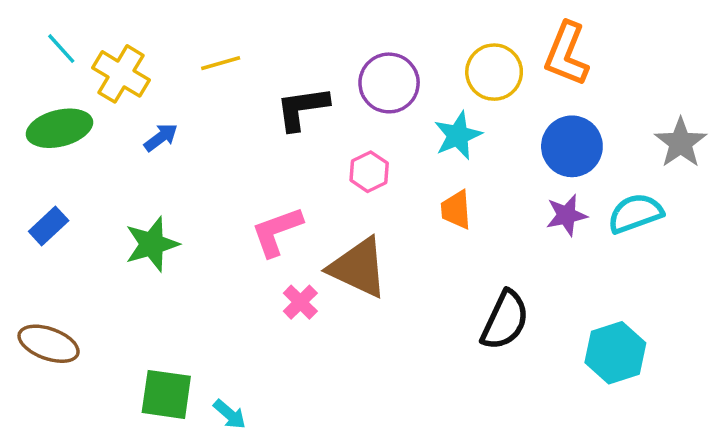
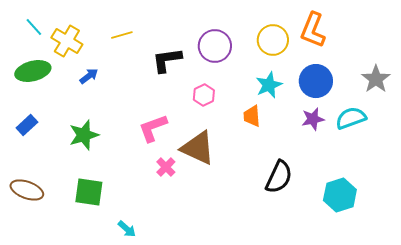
cyan star: (458, 135) -> (269, 85), moved
green square: (166, 394) -> (89, 192), moved

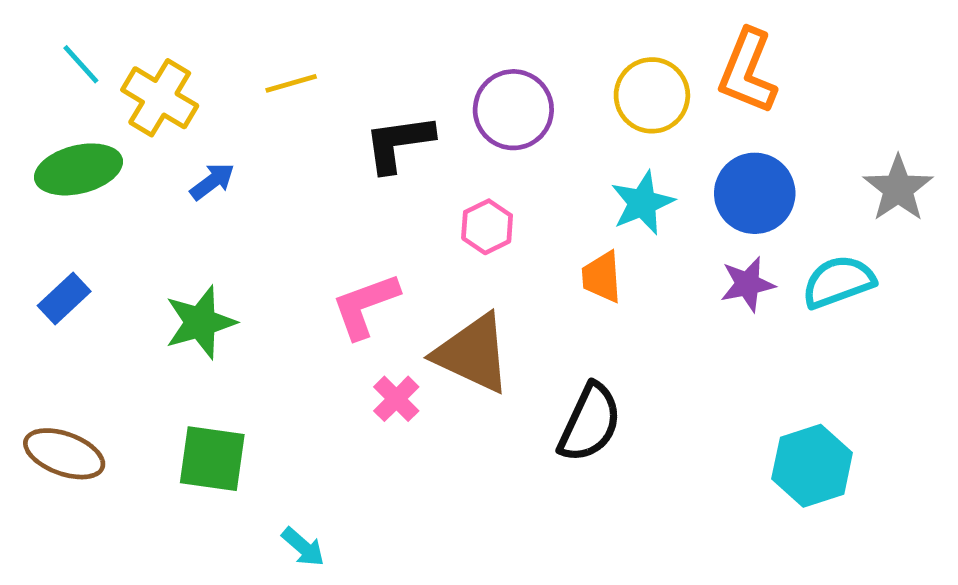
black semicircle: (279, 177) -> (590, 423), moved

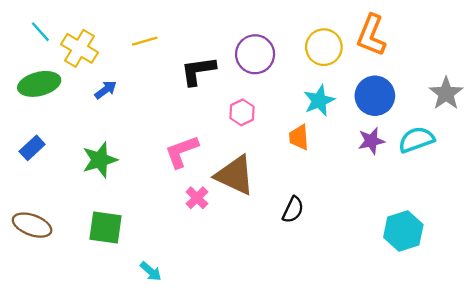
black semicircle: (590, 423) -> (293, 210), size x0.7

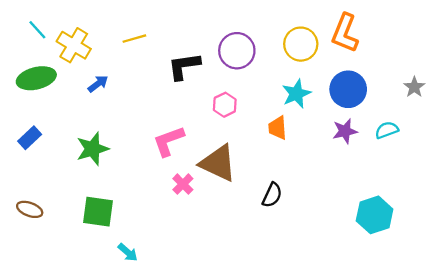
gray star: (446, 93) -> (414, 87), size x0.7
cyan semicircle: (416, 140) -> (387, 130), size x0.7
brown ellipse: (32, 225) -> (30, 209), size x0.7
cyan arrow: (151, 271) -> (128, 252), moved

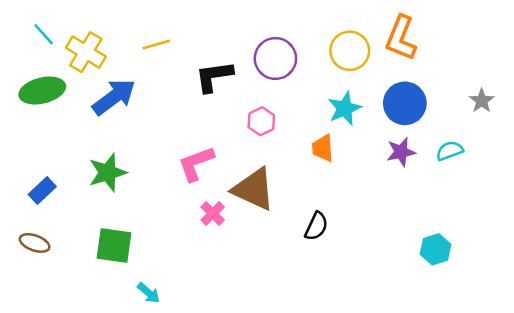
blue arrow: (98, 84) -> (114, 97), size x1.8
blue rectangle: (30, 138) -> (42, 190), moved
cyan hexagon: (375, 215) -> (436, 249), size x0.7

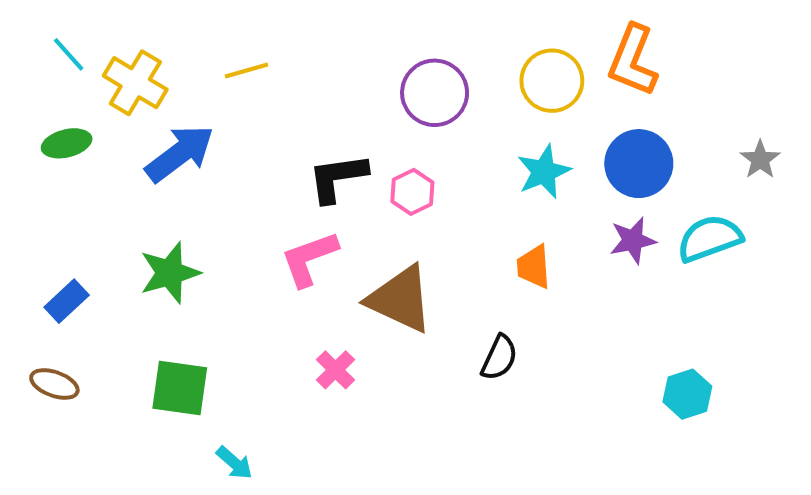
black L-shape: (214, 76) -> (338, 178), moved
green ellipse: (42, 91) -> (67, 143), size x0.7
orange trapezoid: (323, 148) -> (534, 267), moved
cyan semicircle: (450, 151) -> (710, 238), size x1.5
pink cross: (213, 214) -> (335, 370), moved

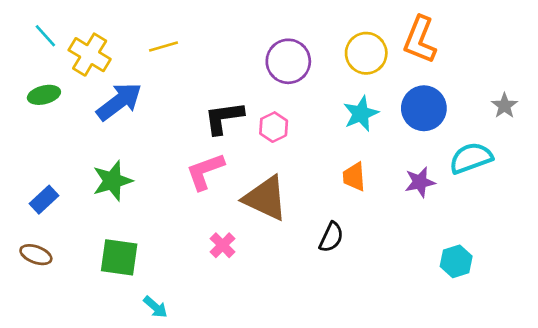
purple star: (633, 240) -> (420, 182), moved

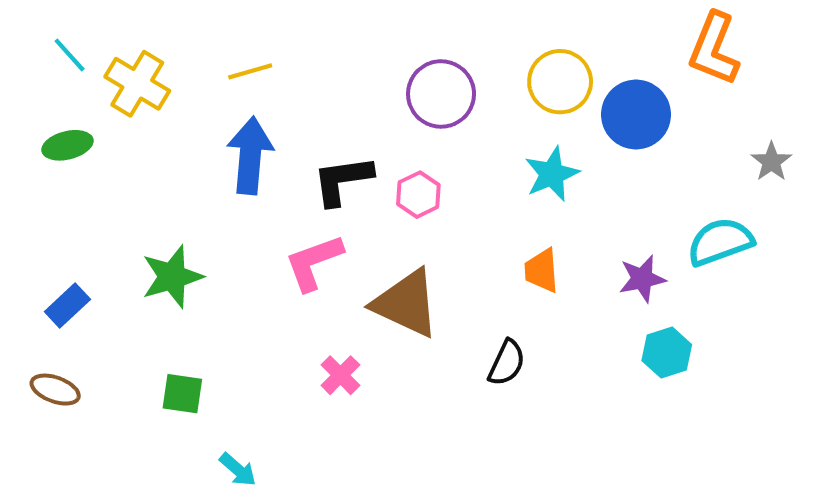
orange L-shape: (420, 40) -> (714, 49), moved
blue arrow: (119, 102) -> (250, 156), moved, turned -48
blue circle: (424, 108) -> (636, 115), moved
green square: (119, 257) -> (182, 394), size x0.7
cyan hexagon: (456, 261) -> (667, 353), moved

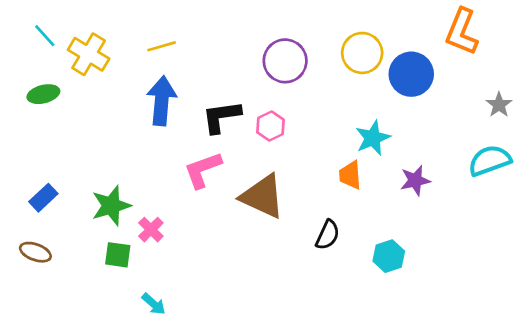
cyan star: (552, 174) -> (373, 138), moved
cyan semicircle: (720, 242) -> (490, 161), moved
green star: (172, 277) -> (111, 206), moved
cyan hexagon: (667, 353) -> (389, 256), moved
pink cross: (340, 375) -> (151, 230), moved

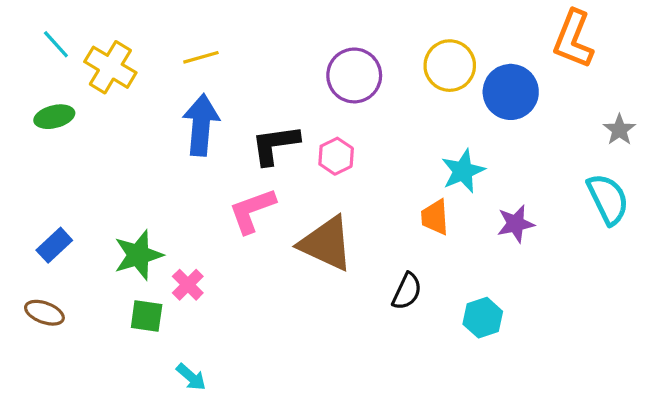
cyan semicircle: (490, 161) -> (608, 199), turned 84

